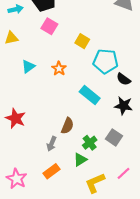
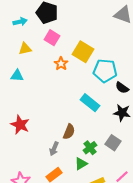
yellow triangle: (11, 38) -> (25, 49), moved
yellow square: (82, 41) -> (83, 52), size x1.5
cyan triangle: (28, 66) -> (17, 76), moved, turned 40
orange star: (59, 69) -> (61, 64), moved

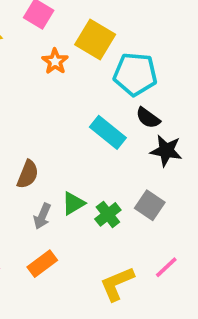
black semicircle: (122, 88) -> (148, 118), moved
brown semicircle: (69, 132) -> (28, 174), moved
green triangle: (81, 164) -> (73, 203), moved

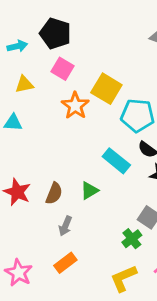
orange star: (55, 61) -> (75, 106), size x1.4
green triangle: (73, 203) -> (89, 191), moved
green cross: (108, 214) -> (132, 239), moved

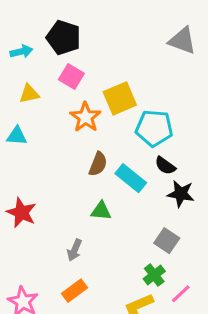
yellow square: (106, 89) -> (120, 98), turned 36
green triangle: (89, 191) -> (101, 211), turned 36
brown semicircle: (54, 193) -> (98, 164), moved
green cross: (132, 239) -> (154, 275), moved

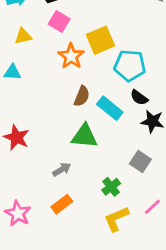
green triangle: (101, 211) -> (84, 136), size x1.5
gray arrow: (75, 250) -> (62, 169), turned -144
green cross: (154, 275) -> (111, 187), moved

